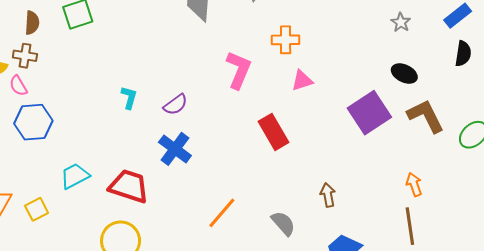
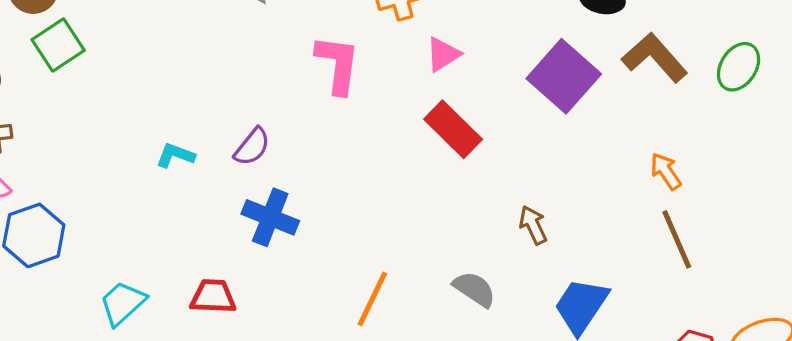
cyan L-shape: (129, 97) -> (175, 155), turned -70
red rectangle: (274, 132) -> (453, 129), moved
red trapezoid: (129, 186) -> (213, 296), size x0.7

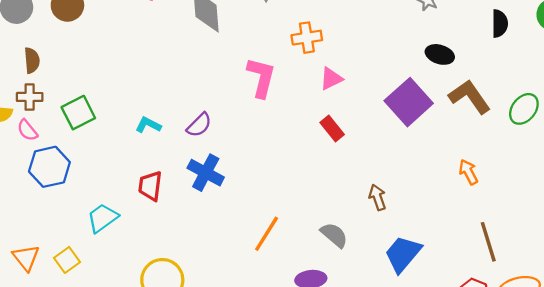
green square: (58, 45) -> (78, 113), moved
red rectangle: (453, 129) -> (332, 129), size x0.7
brown line: (677, 239) -> (488, 242), moved
red trapezoid: (213, 296) -> (150, 186), moved, turned -92

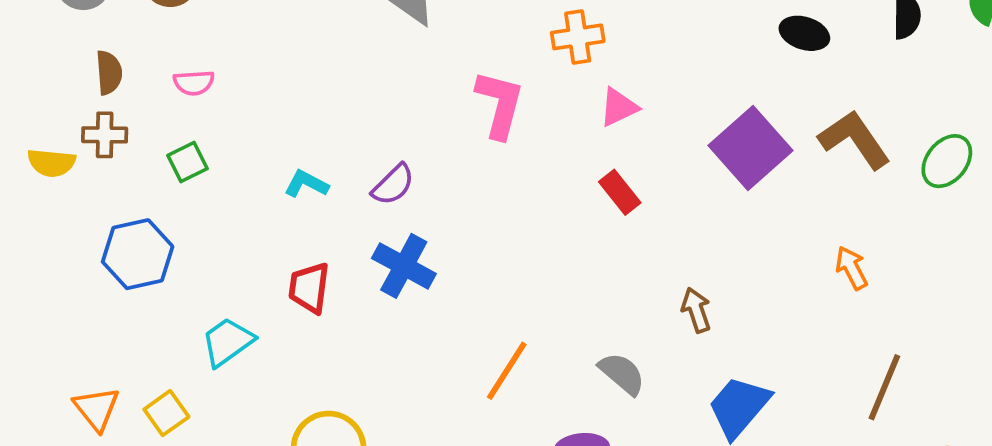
black ellipse: (440, 54) -> (804, 33), moved
green square: (78, 113) -> (187, 162), size x0.7
pink semicircle: (27, 130) -> (194, 83), moved, turned -55
brown line: (488, 242) -> (884, 387), turned 39

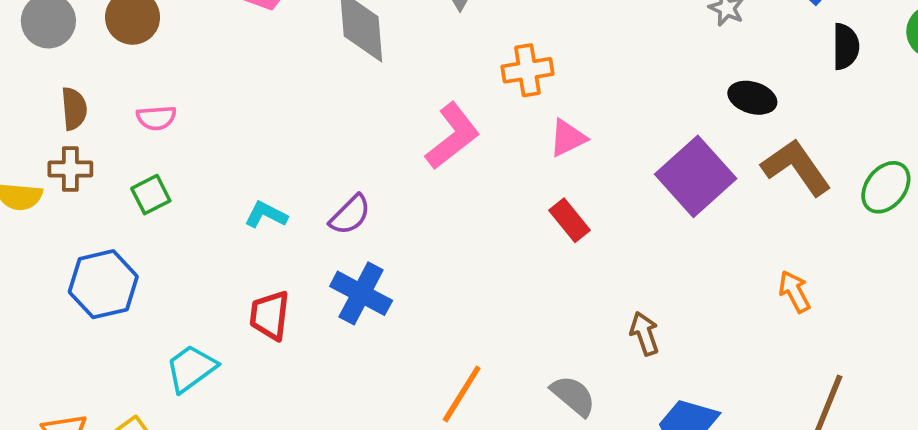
black ellipse: (804, 33) -> (752, 98), moved
pink L-shape: (500, 104) -> (453, 136), turned 38

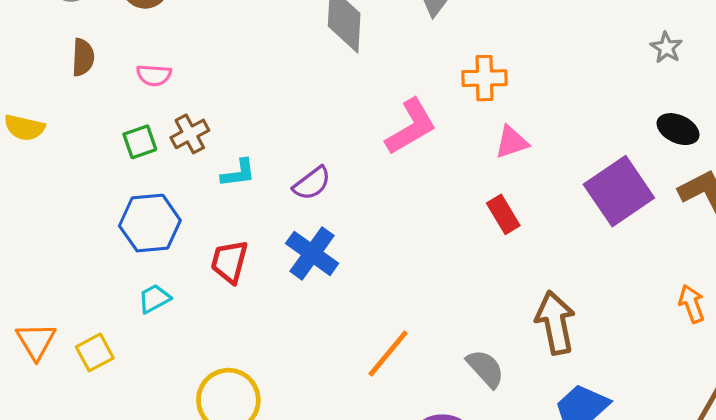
brown cross: (70, 169) -> (190, 134), moved, turned -36
cyan L-shape: (266, 215) -> (238, 173), turned 138
blue hexagon: (103, 284) -> (150, 223), moved
brown arrow: (645, 334) -> (555, 323), size x1.6
cyan trapezoid: (191, 368) -> (154, 299), size x0.7

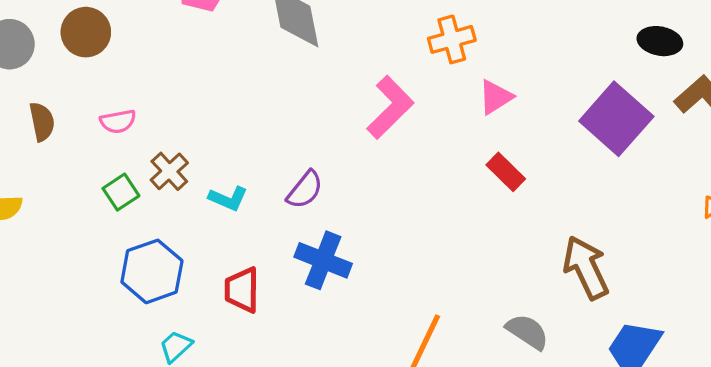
cyan L-shape: (238, 173) -> (228, 198), turned 45

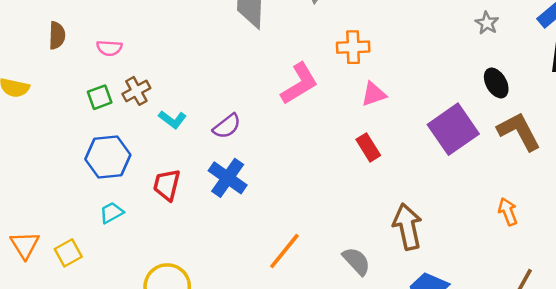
black ellipse: (660, 41) -> (496, 83), turned 36

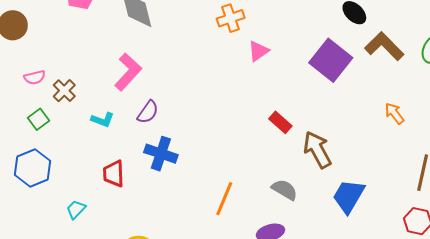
pink L-shape: (299, 84) -> (128, 72), moved
brown cross: (136, 91) -> (64, 91), moved
red rectangle: (368, 147) -> (280, 122), moved
blue hexagon: (108, 157) -> (33, 168), moved

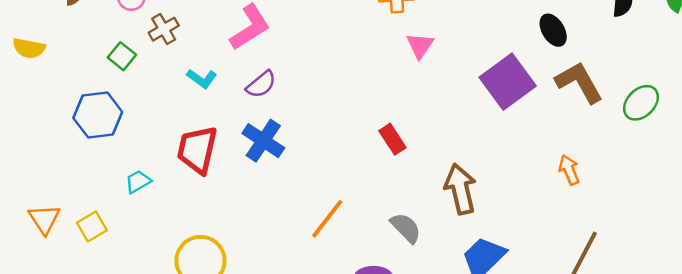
pink triangle: (258, 51) -> (420, 46), turned -35
green square: (39, 119) -> (122, 56), turned -30
red rectangle: (280, 122) -> (392, 139), moved
red trapezoid: (114, 174) -> (197, 150), size x1.4

